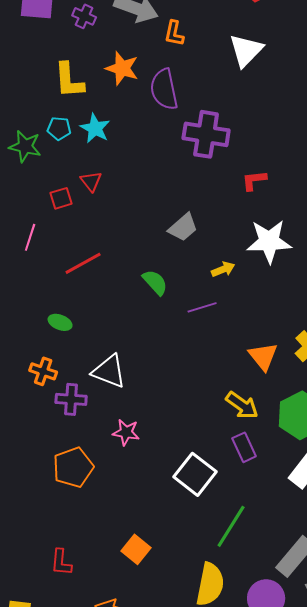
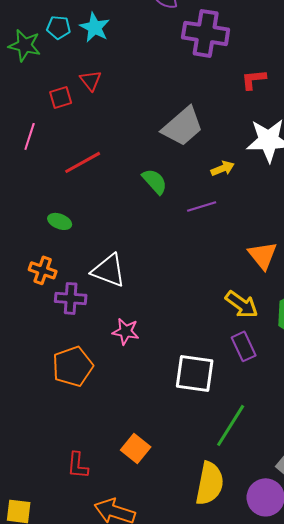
gray trapezoid: (183, 227) -> (183, 126), size x1.4
white square: (195, 474) -> (195, 373), turned -30
red L-shape: (61, 562) -> (78, 465), moved

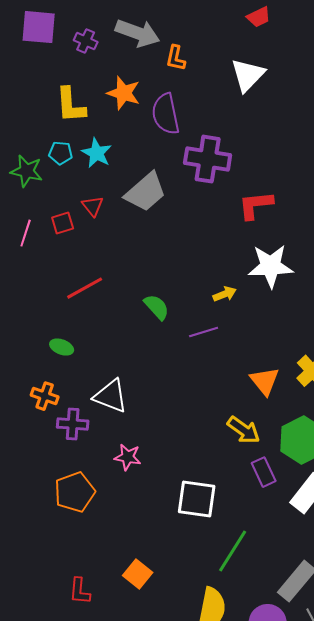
red L-shape: (254, 79) -> (256, 205), size x1.4
gray trapezoid: (183, 126) -> (146, 192), moved
pink line: (30, 136) -> (26, 233), moved
purple rectangle: (244, 346) -> (264, 472), moved

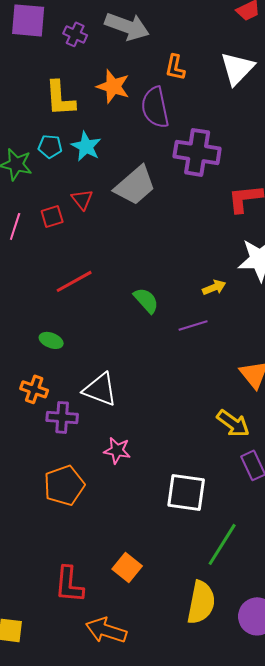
orange L-shape: (176, 58) -> (175, 67), moved
red L-shape: (80, 591) -> (69, 584), size x1.4

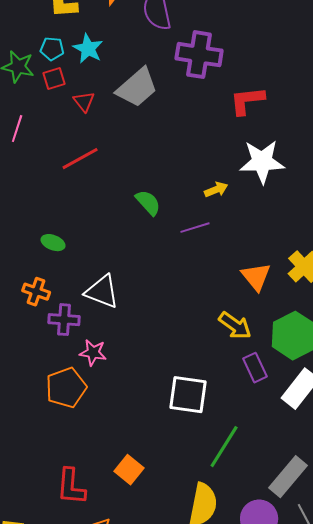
red square: (52, 216) -> (54, 79), moved
red line: (74, 281) -> (80, 159), moved
pink star: (117, 450) -> (93, 353), moved

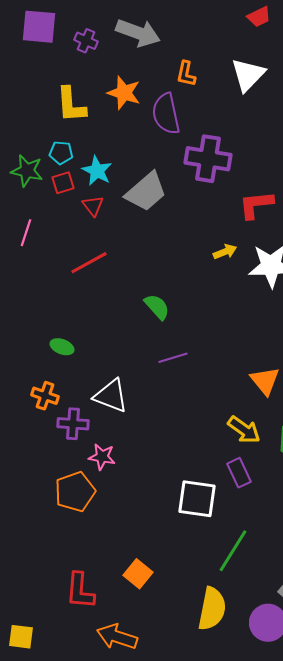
cyan star: (88, 49) -> (97, 171), moved
yellow arrow: (216, 190) -> (225, 252), moved
purple line: (195, 228) -> (173, 358), moved
purple rectangle: (255, 368) -> (239, 473), moved

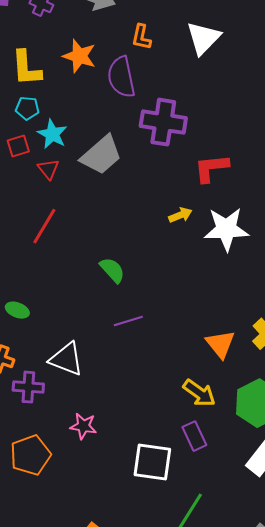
cyan pentagon: (61, 153) -> (27, 108), moved
red line: (89, 263) -> (44, 226), turned -30
pink star: (102, 457) -> (83, 426), moved

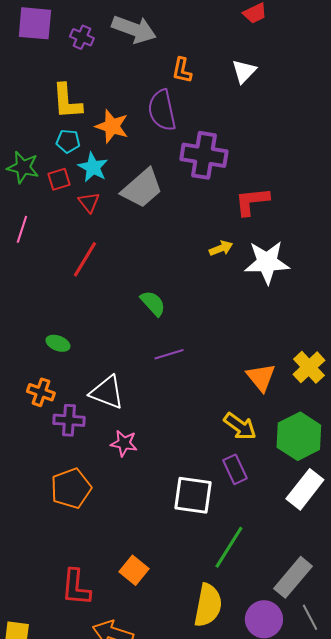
white triangle: (203, 38) -> (244, 71), size x0.7
orange star: (79, 56) -> (112, 126), moved
pink star: (83, 426) -> (124, 443), moved

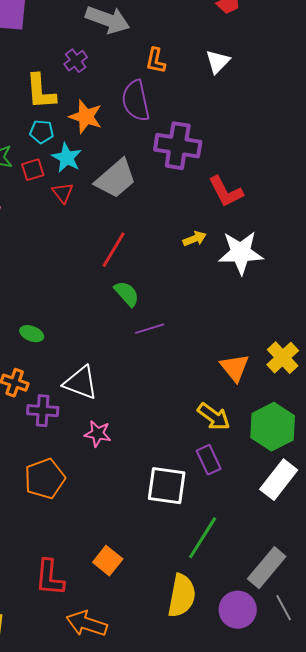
purple cross: (82, 37) -> (76, 61), moved, turned 30
red L-shape: (252, 201) -> (226, 192), turned -111
red line: (85, 259) -> (114, 250), moved
purple line: (169, 354) -> (150, 329), moved

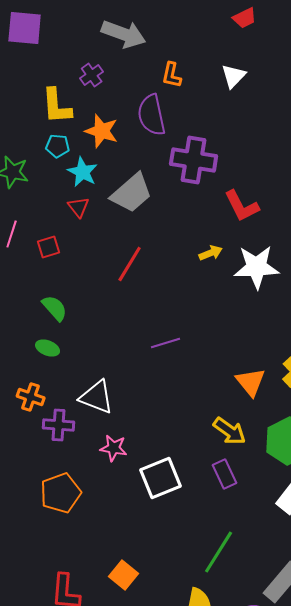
red square: (33, 170) -> (49, 247), moved
green semicircle: (127, 294) -> (55, 308), moved
white square: (167, 486) -> (161, 478), moved, turned -30

